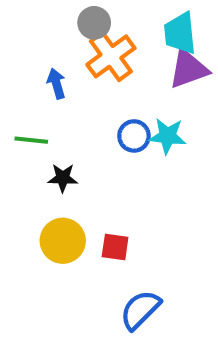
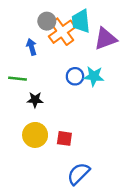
gray circle: (94, 23) -> (47, 21), moved
cyan trapezoid: (180, 33) -> (81, 21), moved

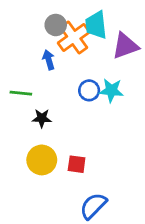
blue arrow: (32, 47) -> (49, 60), moved

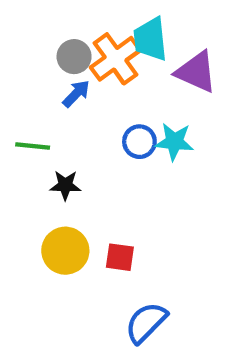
gray circle: (56, 25) -> (74, 57), moved
purple triangle: (125, 46) -> (196, 72), turned 44
blue arrow: (49, 60) -> (76, 94), turned 60

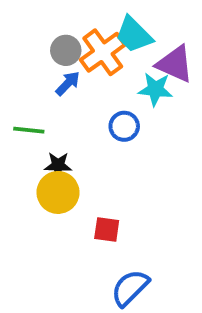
cyan trapezoid: (150, 39) -> (134, 35), turned -39
cyan star: (174, 142) -> (155, 89), moved
yellow circle: (65, 251) -> (58, 192), moved

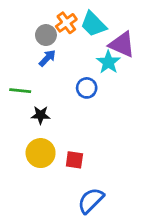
orange cross: (103, 52) -> (66, 23), moved, size x0.7
cyan star: (155, 89) -> (108, 62), turned 30
yellow circle: (58, 192) -> (41, 153), moved

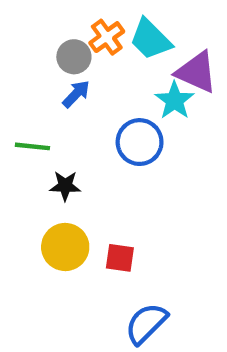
blue circle: (87, 88) -> (140, 142), size x1.4

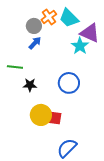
blue circle: (140, 142) -> (69, 83), moved
yellow circle: (65, 247) -> (41, 115), moved

